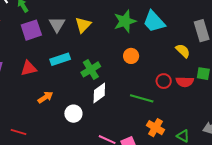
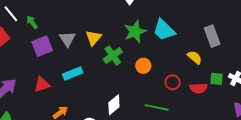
green cross: (91, 69) -> (113, 55), moved
red circle: (164, 81) -> (173, 82), moved

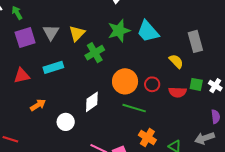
orange circle: (143, 66) -> (125, 81), moved, size x1.6

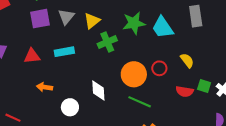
gray rectangle: (195, 41) -> (196, 16), moved
red circle: (152, 84) -> (159, 68), moved
white diamond: (92, 102) -> (98, 90), turned -65
orange arrow: (38, 105) -> (44, 87), turned -147

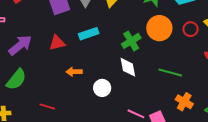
green cross: (107, 42) -> (131, 41), moved
red circle: (159, 68) -> (191, 29), moved
orange circle: (134, 74) -> (159, 28), moved

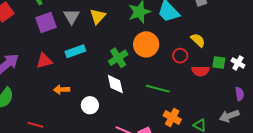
red circle: (191, 29) -> (180, 56), moved

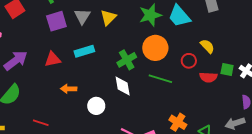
green line: (158, 89) -> (160, 79), moved

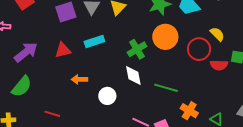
red circle: (189, 61) -> (199, 49), size x1.5
green line: (160, 79) -> (166, 88), moved

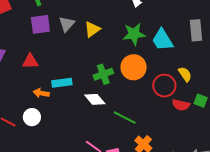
cyan rectangle: (94, 42) -> (62, 83), moved
white diamond: (133, 76) -> (95, 99), turned -40
white circle: (107, 96) -> (32, 117), moved

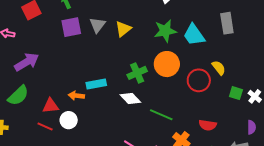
red triangle: (30, 61) -> (51, 106), moved
red semicircle: (181, 105) -> (208, 125), moved

